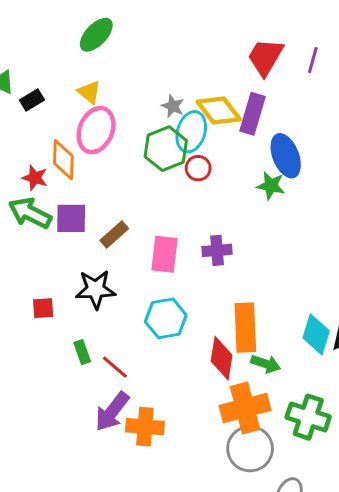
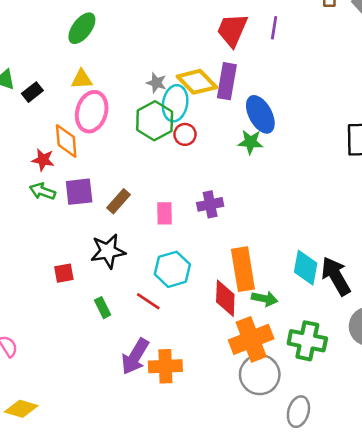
yellow triangle: (89, 92) -> (82, 79), turned -35
green arrow: (30, 213) -> (42, 191), size x0.7
pink rectangle: (165, 254) -> (165, 213), size x0.7
red line: (115, 367) -> (148, 301), moved

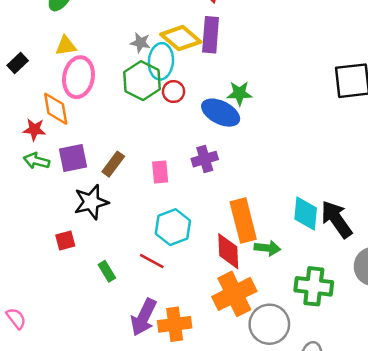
blue ellipse: (260, 114) -> (221, 113), moved, turned -30
black star: (108, 251) -> (91, 202), moved
orange cross: (251, 339) -> (234, 294), moved

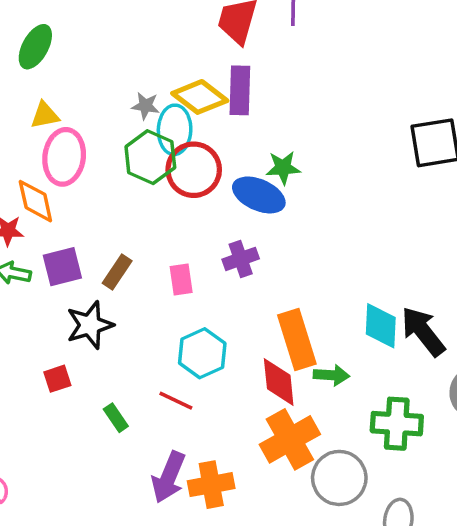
red circle: (174, 92) -> (194, 170), size x1.8

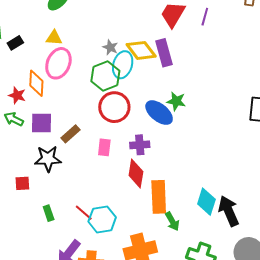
purple rectangle: (240, 90) -> (164, 53), turned -32
red circle: (194, 170) -> (114, 107), moved
cyan hexagon: (202, 353) -> (102, 219), moved
green arrow: (331, 375) -> (172, 221), turned 42
red diamond: (279, 382) -> (136, 174), moved

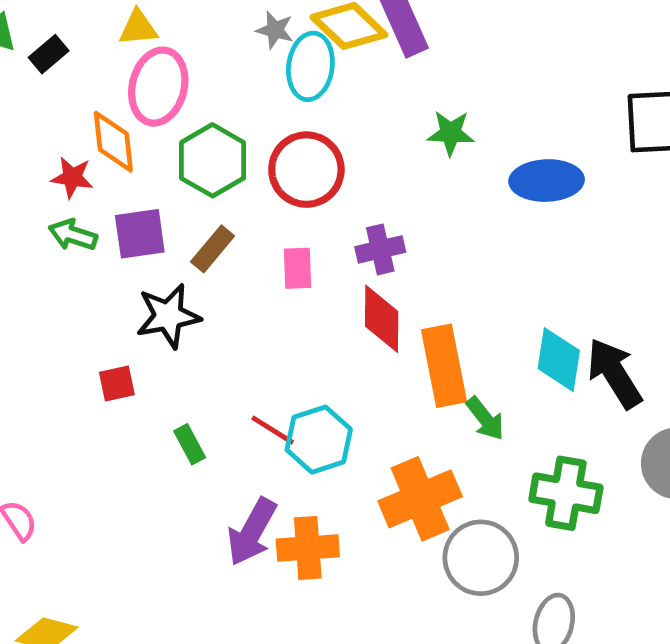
green hexagon: (105, 76) -> (213, 160), moved
blue ellipse: (159, 113) -> (547, 181), moved, turned -32

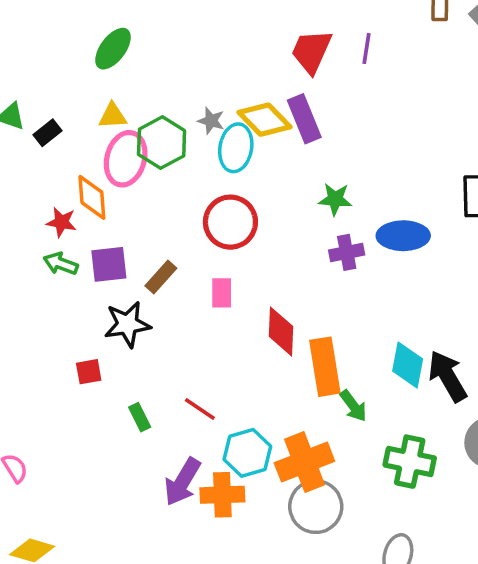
green hexagon: (213, 160) -> (162, 142), moved
purple cross: (380, 249) -> (347, 252), moved
cyan hexagon: (319, 440) -> (247, 453), moved
gray circle: (481, 558) -> (316, 507), moved

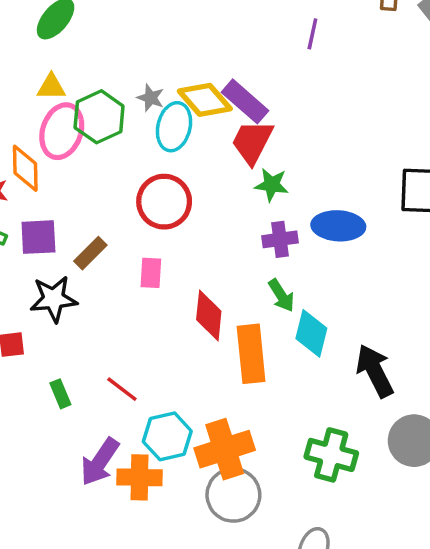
red trapezoid: (311, 51) -> (252, 142), moved
purple rectangle: (304, 119) -> (245, 101), turned -30
cyan diamond: (408, 365) -> (311, 333), moved
green arrow: (353, 406) -> (281, 295), moved

